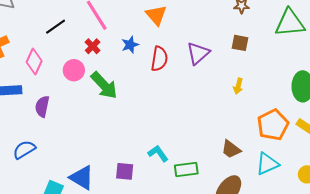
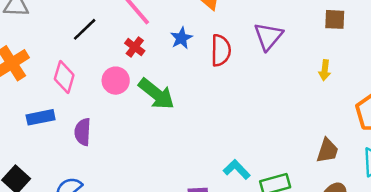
brown square: (240, 43) -> (335, 19), moved
brown trapezoid: (231, 149) -> (327, 151), turned -100

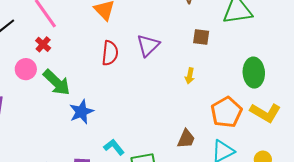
blue star: (181, 38) -> (81, 112), moved, size x1.4

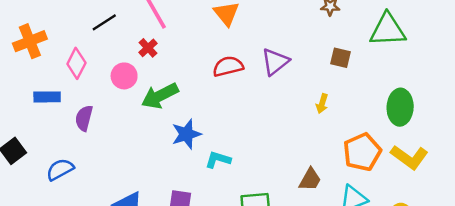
red semicircle: (110, 53) -> (228, 66), turned -115
green arrow: (57, 82) -> (160, 96), turned 104
cyan L-shape: (114, 147) -> (218, 160), moved, turned -40

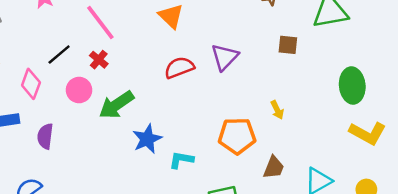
black line: (104, 22) -> (59, 54), moved
yellow arrow: (322, 104) -> (277, 110), moved, turned -36
orange pentagon: (362, 152) -> (237, 136), moved, turned 30

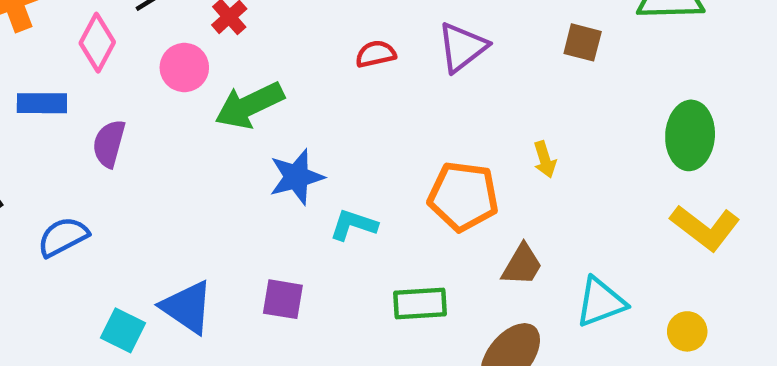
red semicircle: (179, 68) -> (376, 54), size x0.7

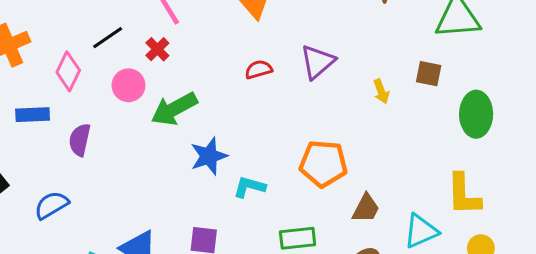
brown square: (583, 42) -> (429, 74), moved
yellow arrow: (545, 159) -> (381, 91), moved
yellow L-shape: (705, 228) -> (464, 195), moved, turned 54

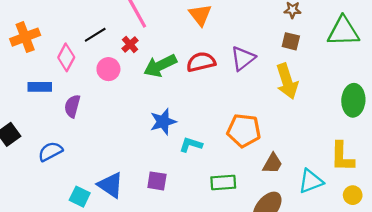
red semicircle: (259, 69) -> (201, 62), size x1.5
brown square: (429, 74) -> (291, 41), moved
yellow arrow: (381, 91) -> (287, 81), size x2.0
green arrow: (174, 109) -> (160, 66), moved

